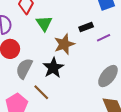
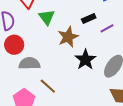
black star: (53, 68) -> (85, 60), moved
gray semicircle: (24, 69) -> (29, 63), turned 65

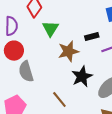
gray semicircle: (29, 63) -> (26, 71), turned -115
brown line: (48, 86) -> (59, 100), moved

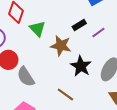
brown star: (68, 51) -> (61, 46), turned -30

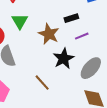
green triangle: (37, 29) -> (20, 21), moved
purple line: (98, 33) -> (82, 36), moved

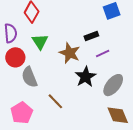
brown line: (42, 83) -> (55, 101), moved

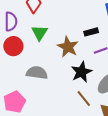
gray semicircle: (29, 77) -> (37, 73), moved, turned 115
brown line: (55, 101) -> (84, 99), moved

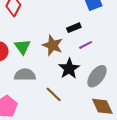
green triangle: (40, 33) -> (23, 47), moved
brown line: (84, 99) -> (54, 94), moved

